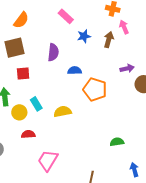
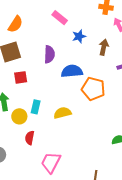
brown arrow: (109, 40) -> (104, 47), moved
blue semicircle: (75, 70) -> (72, 71), size x1.5
cyan rectangle: (36, 104) -> (36, 107), turned 48
red semicircle: (28, 134) -> (30, 138), turned -72

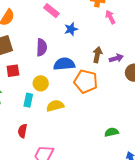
brown arrow: (104, 47) -> (97, 55), moved
yellow circle: (19, 116) -> (41, 83), moved

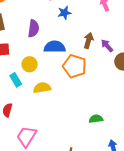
purple arrow: (116, 58) -> (107, 46), turned -120
cyan rectangle: (28, 100) -> (16, 80), turned -48

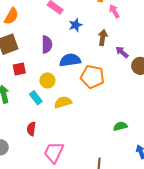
brown arrow: (88, 41) -> (103, 38), moved

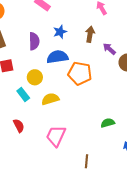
blue star: (76, 25) -> (60, 32), moved
red semicircle: (31, 129) -> (19, 126), turned 144
pink trapezoid: (54, 152) -> (56, 136), moved

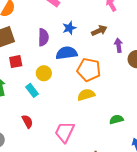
brown arrow: (90, 34) -> (99, 31), turned 56
purple arrow: (109, 49) -> (118, 45), turned 40
yellow semicircle: (50, 99) -> (86, 95), moved

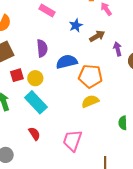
blue star: (69, 28) -> (76, 25), moved
yellow circle: (44, 73) -> (35, 78), moved
cyan rectangle: (32, 90) -> (36, 102), size x1.6
green semicircle: (116, 119) -> (123, 123), turned -72

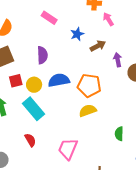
blue semicircle: (67, 62) -> (59, 80), moved

